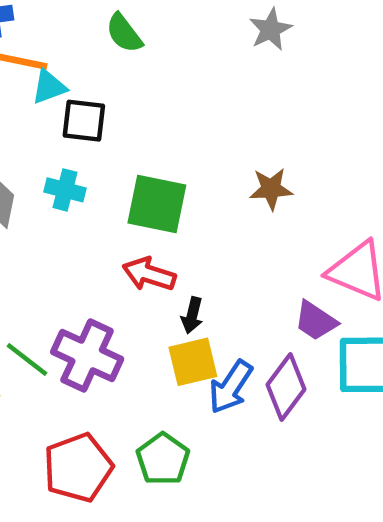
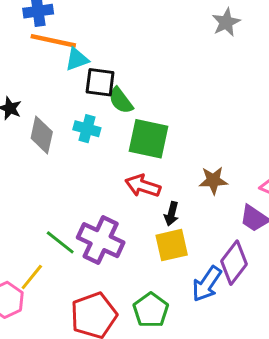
green semicircle: (124, 33) -> (121, 101), moved
brown star: (271, 189) -> (213, 180), moved
blue arrow: (231, 387) -> (207, 284), moved

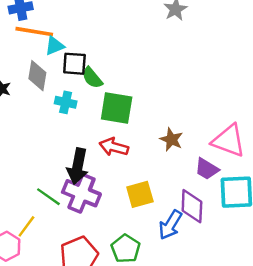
gray diamond: (42, 135) -> (37, 76), moved
brown star: (213, 180) -> (171, 139), turned 30
black arrow: (171, 214) -> (78, 166), moved, size x1.8
purple diamond: (234, 263) -> (192, 206), turned -32

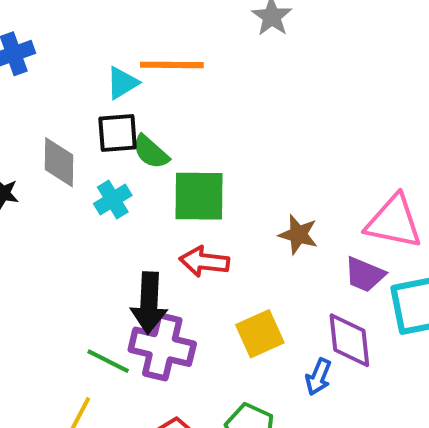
orange line: (34, 32) -> (172, 65), moved
cyan triangle: (54, 46) -> (122, 83), moved
cyan cross: (66, 102) -> (113, 200), turned -35
blue arrow: (170, 225) -> (318, 377), size x0.7

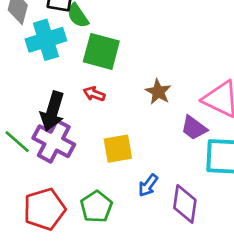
cyan cross: (113, 200) -> (46, 40), size x1.6
red arrow: (204, 262) -> (94, 94), size x0.7
purple diamond: (349, 340) -> (185, 204), moved

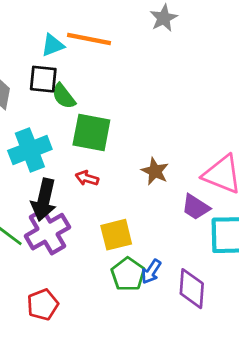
cyan cross: (46, 40) -> (30, 150), moved
purple cross: (54, 141) -> (47, 232), turned 36
green pentagon: (96, 207) -> (128, 274), moved
red pentagon: (44, 209) -> (43, 305), size x0.7

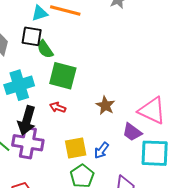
purple cross: (47, 232) -> (28, 143), turned 36
blue arrow: (151, 272) -> (102, 150), moved

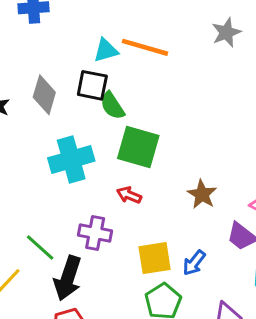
black arrow: (27, 120) -> (68, 278), moved
purple cross: (28, 143) -> (95, 233), moved, size x0.7

